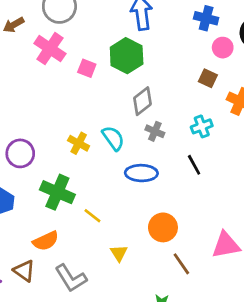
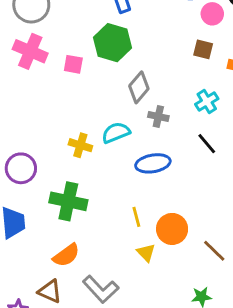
cyan semicircle: (113, 138) -> (116, 133), turned -65
yellow line: (92, 216) -> (136, 217), moved, turned 48
orange circle: (163, 227) -> (172, 229), moved

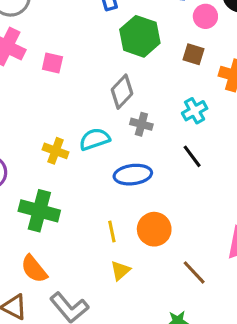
green hexagon: (112, 43) -> (140, 36), moved
orange circle: (172, 229) -> (154, 229), moved
yellow triangle: (146, 253) -> (120, 271), turned 30
orange semicircle: (66, 255) -> (34, 269), turned 84

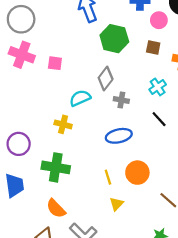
cyan semicircle: (95, 139) -> (80, 98), moved

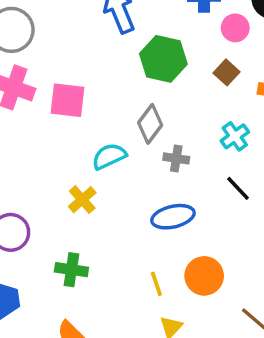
brown square: (153, 48) -> (227, 72), turned 32
pink square: (55, 63) -> (68, 100), size x1.5
yellow cross: (63, 124) -> (82, 200), turned 35
green cross: (56, 167) -> (71, 270), size x0.7

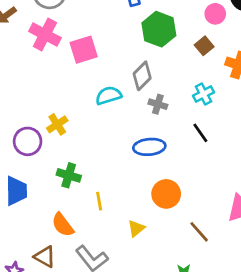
pink square: (68, 100) -> (84, 50), turned -32
yellow cross: (82, 200) -> (57, 124), moved
yellow line: (156, 284) -> (99, 201), moved

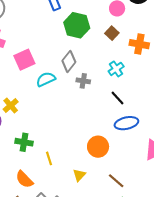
pink square: (84, 50) -> (24, 60), moved
blue ellipse: (149, 147) -> (126, 123), moved
brown line: (199, 232) -> (116, 181), moved

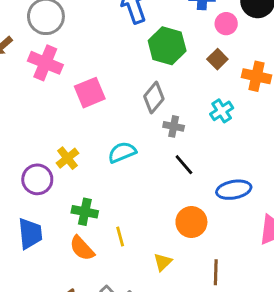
cyan semicircle: (46, 79) -> (122, 152), moved
black line: (117, 98) -> (184, 165), moved
orange semicircle: (24, 179) -> (82, 248), moved
brown line: (116, 181) -> (216, 272), turned 48

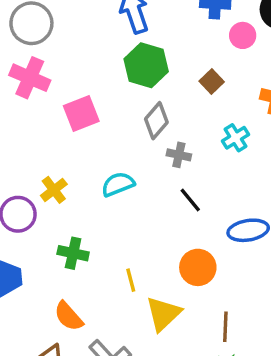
green hexagon: (167, 46) -> (146, 65), moved
brown square: (217, 59) -> (212, 82), moved
yellow line: (120, 236) -> (131, 280), moved
orange semicircle: (82, 248) -> (69, 316), moved
yellow triangle: (163, 262) -> (163, 314), size x1.6

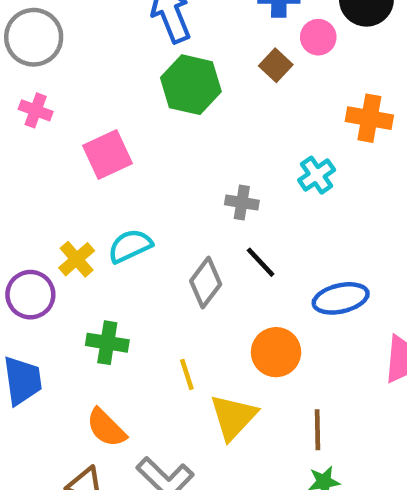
pink cross: (30, 78) -> (36, 110), size x0.6
brown square: (212, 82) -> (276, 65), moved
gray diamond: (156, 121) -> (206, 283), moved
cyan semicircle: (118, 184) -> (130, 246), moved

